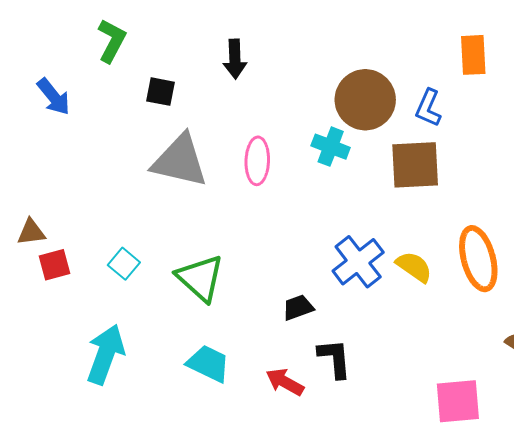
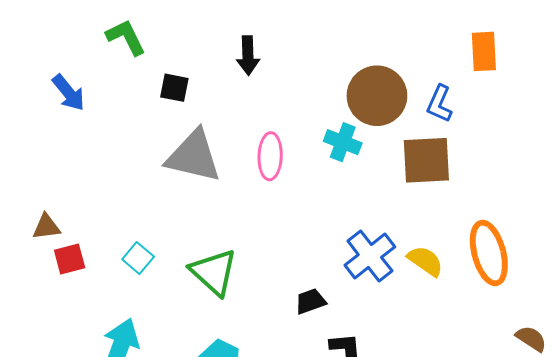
green L-shape: (112, 41) -> (126, 37), turned -54

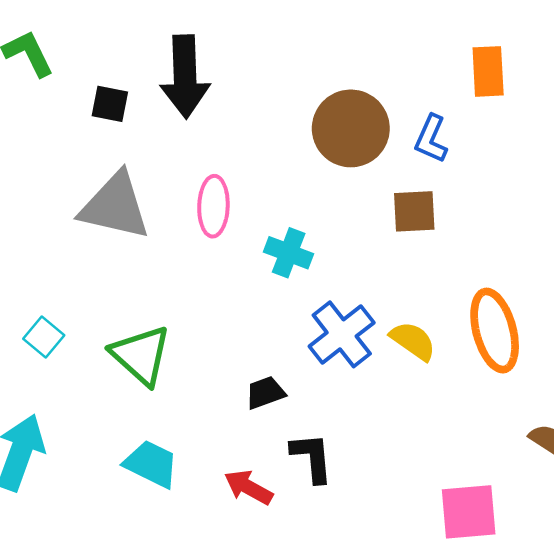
black arrow: (248, 55) -> (185, 77), size x1.6
black square: (174, 88) -> (110, 104), moved
cyan cross: (343, 142) -> (289, 253), moved
brown square: (426, 160) -> (414, 211), size x0.7

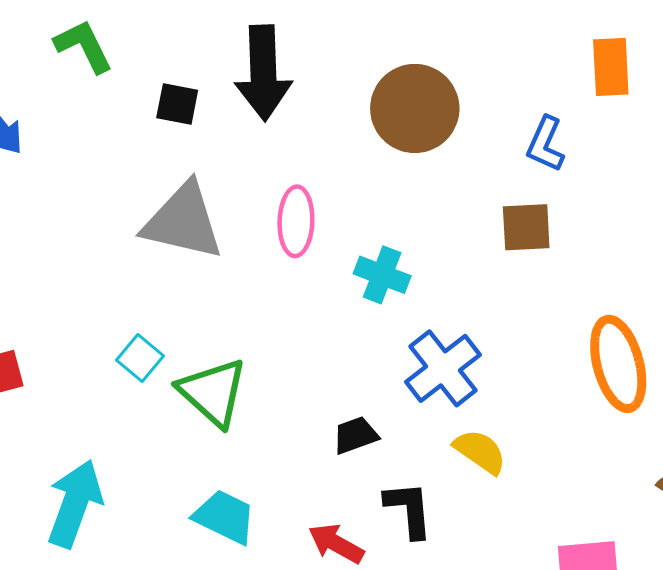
brown circle: (351, 128) -> (415, 108), moved
cyan square: (44, 337) -> (140, 358), moved
yellow semicircle: (413, 341) -> (480, 452), moved

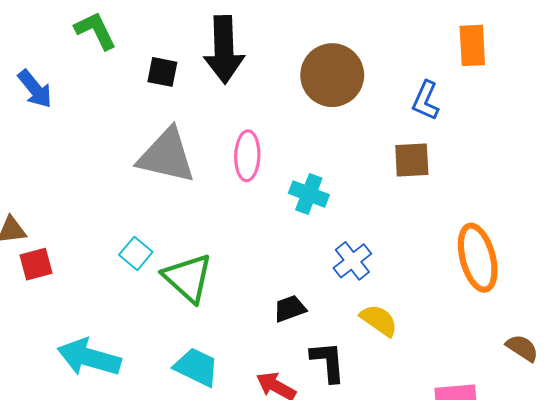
blue cross: (443, 368) -> (352, 261), size x0.7
cyan arrow: (75, 504) -> (89, 357), turned -94

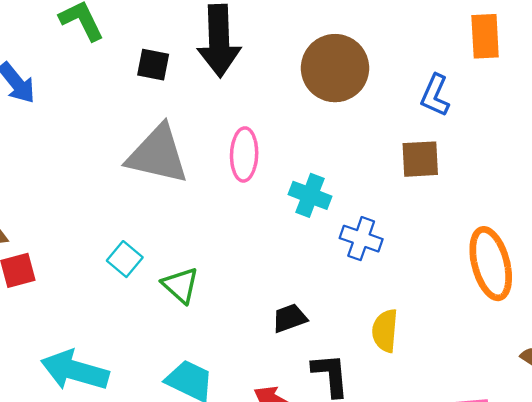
blue cross: (352, 261) -> (361, 239), moved, turned -33
green triangle: (188, 278) -> (180, 285), size x0.7
yellow semicircle: (379, 320) -> (385, 331), turned -120

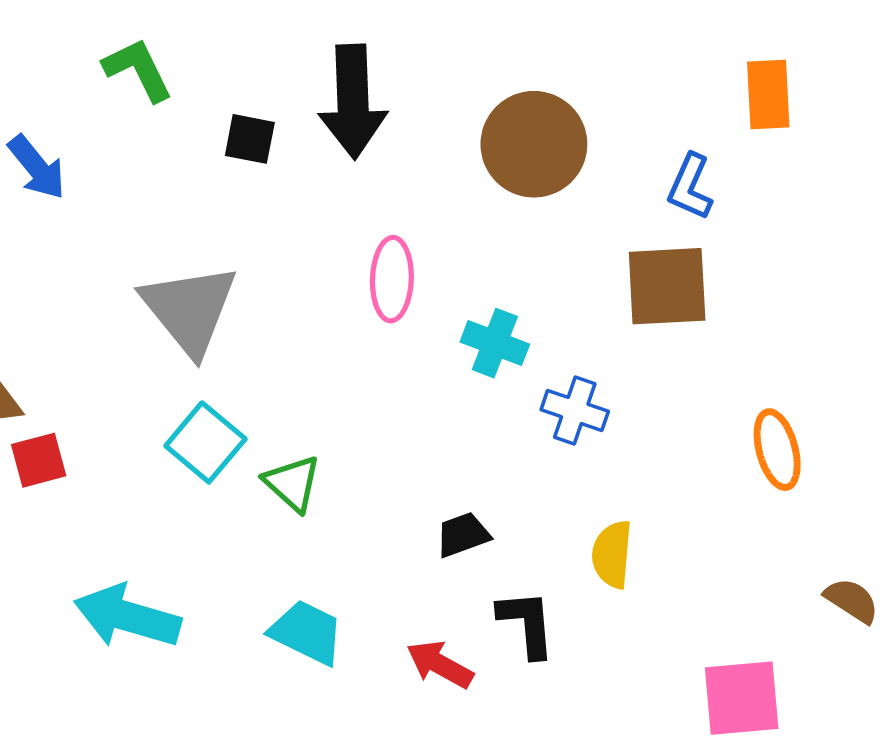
gray triangle: (158, 154) -> (189, 309), moved, turned 38
brown square: (420, 159) -> (667, 286), size x1.4
cyan square: (125, 259) -> (205, 442), size x1.4
orange ellipse: (491, 264) -> (777, 450), size x0.7

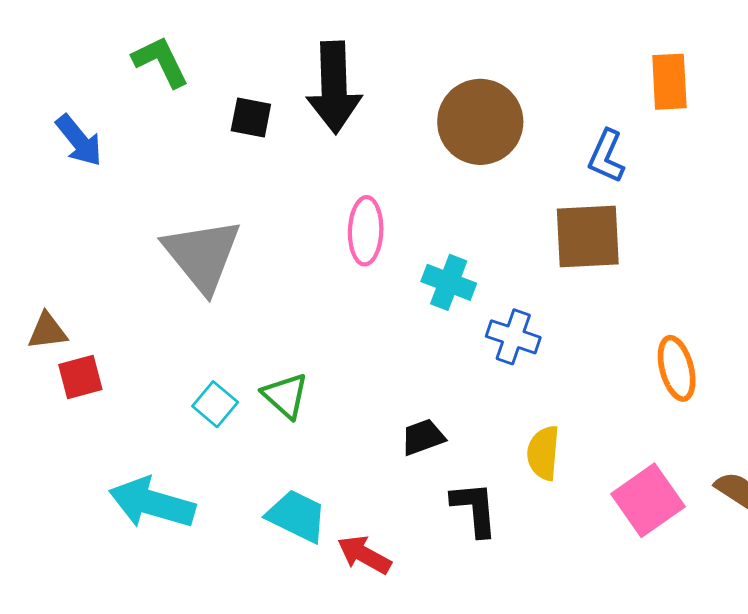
cyan square: (205, 442) -> (215, 404), moved, size x0.7
red arrow: (440, 664) -> (364, 555), moved
pink square: (742, 698) -> (648, 500), moved, turned -30

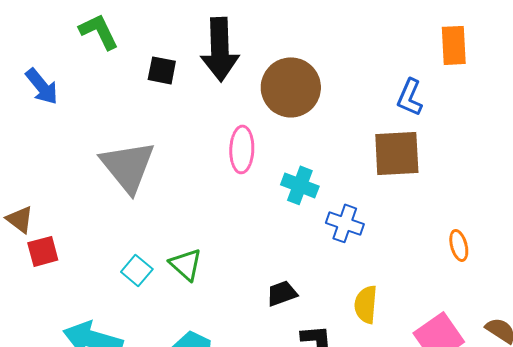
brown circle: (480, 122) -> (291, 87), moved
brown triangle: (47, 331) -> (20, 219), turned 44
orange ellipse: (677, 368) -> (459, 245), size x0.7

